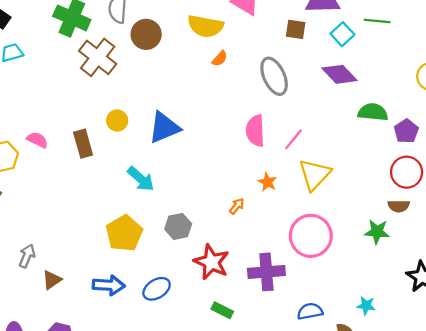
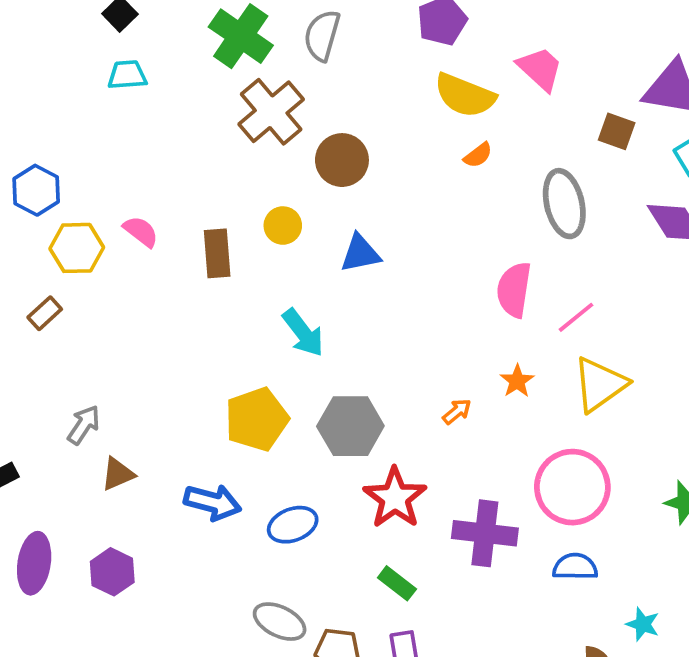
brown circle: (146, 34) -> (342, 160), moved
blue triangle: (164, 127) -> (360, 253), size x0.7
gray hexagon: (178, 226) -> (350, 426), size x1.4
blue semicircle: (310, 311) -> (575, 567), moved

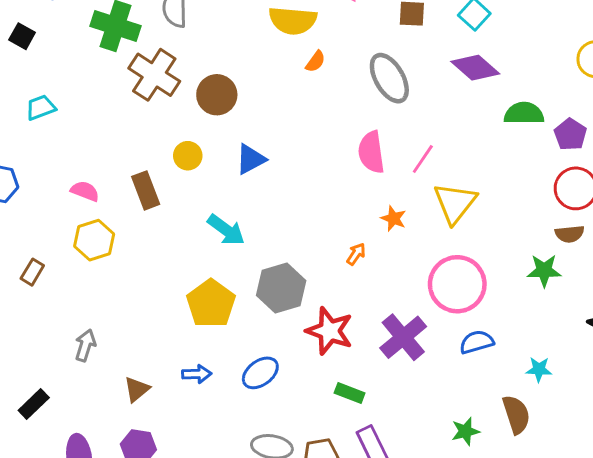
cyan trapezoid: (127, 75) -> (41, 107), moved
yellow hexagon: (77, 248) -> (94, 240), moved
brown triangle: (118, 474) -> (137, 389), moved
blue arrow: (213, 502) -> (197, 374), size x0.7
purple cross: (485, 533) -> (403, 337), turned -30

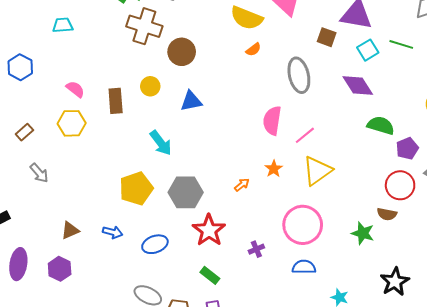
brown cross: (154, 75) -> (144, 26), turned -32
purple cross: (403, 337) -> (256, 249), size x0.5
gray arrow: (85, 345) -> (39, 173), moved, turned 105

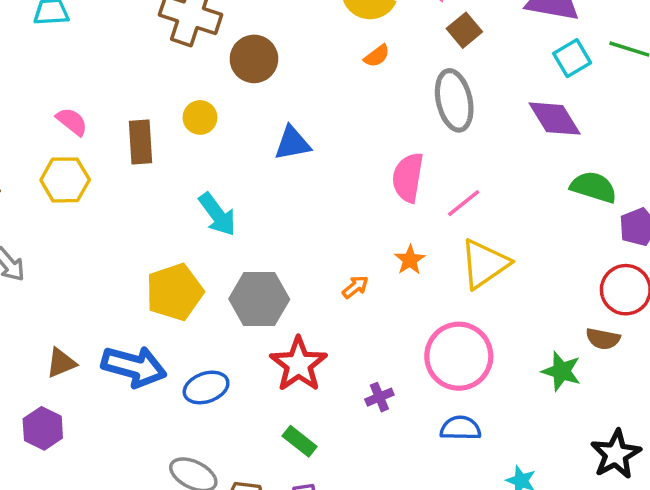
brown square: (327, 37) -> (464, 30), moved, turned 30
blue triangle: (191, 101) -> (292, 143), moved
blue arrow: (113, 232) -> (134, 366), size x1.8

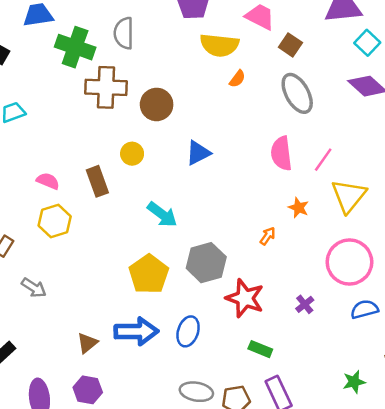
blue ellipse: (206, 387) -> (188, 331), turned -36

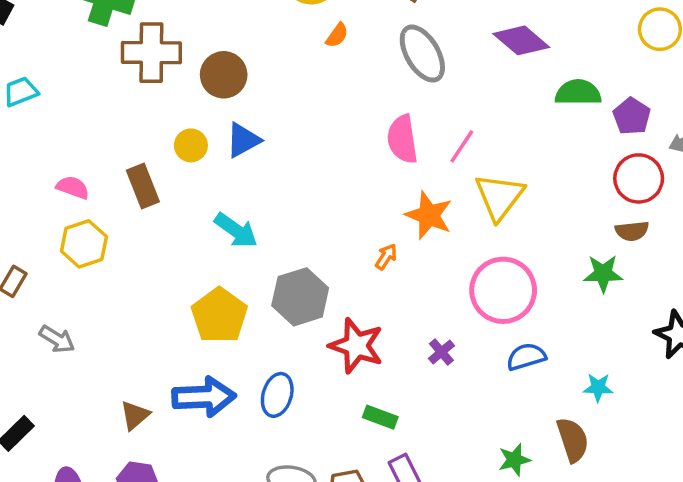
blue triangle: (198, 153) -> (243, 140), moved
orange star: (299, 208) -> (429, 215), size x1.6

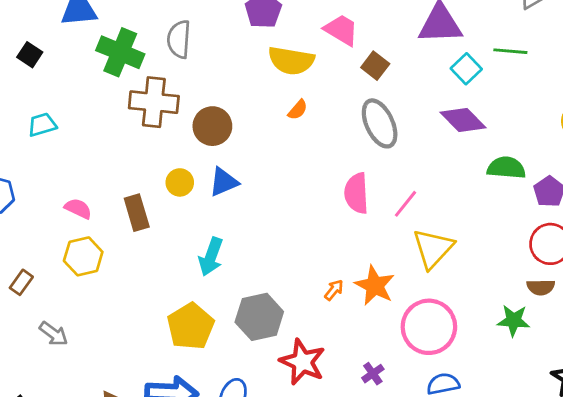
orange semicircle: (337, 35) -> (298, 110), moved
orange star: (429, 215) -> (375, 286), moved
cyan arrow: (236, 230) -> (211, 257), turned 69

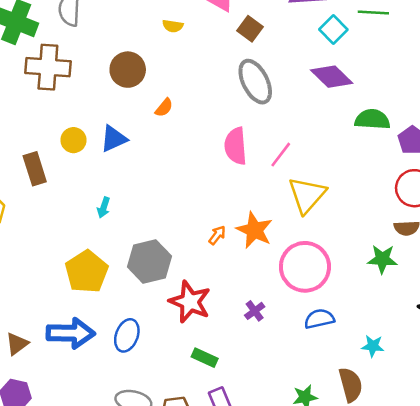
yellow semicircle: (291, 61) -> (173, 26), size x0.5
orange semicircle: (298, 110) -> (164, 108), moved
brown circle: (212, 126) -> (128, 70), moved
cyan arrow: (211, 257) -> (104, 207), size x0.6

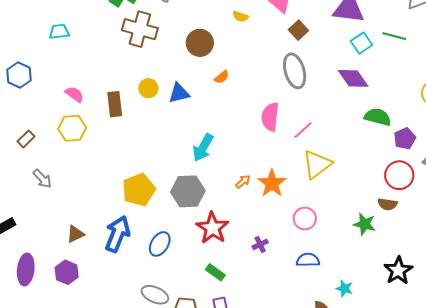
cyan arrow: (104, 207) -> (203, 148), moved, size x1.8
pink circle: (305, 267) -> (305, 219), size x0.6
blue arrow: (71, 333) -> (117, 234), turned -81

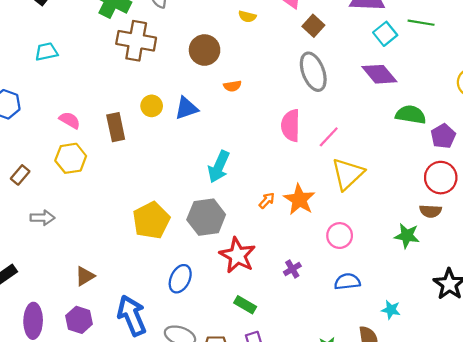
orange semicircle: (222, 77) -> (232, 86), turned 35
gray arrow: (42, 179) -> (42, 218), turned -40
blue arrow: (117, 234) -> (132, 316), moved, turned -39

